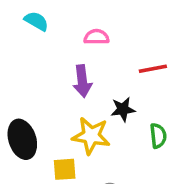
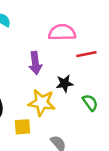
pink semicircle: (96, 37) -> (62, 32), moved, size x1.5
green semicircle: (158, 136) -> (90, 103), turned -30

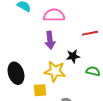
pink semicircle: (62, 32) -> (54, 15), moved
green semicircle: (90, 103) -> (93, 71), turned -40

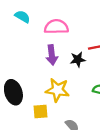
black star: (73, 56) -> (78, 59), moved

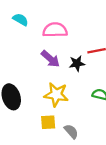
purple arrow: (52, 55) -> (50, 59), turned -42
yellow square: (41, 111) -> (48, 122), moved

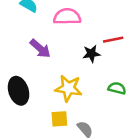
purple arrow: (50, 59) -> (40, 49), moved

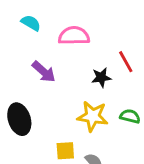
red line: (113, 40) -> (126, 62), turned 72
yellow star: (68, 88) -> (93, 116), moved

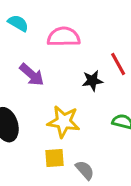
yellow star: (93, 116) -> (64, 122), moved

